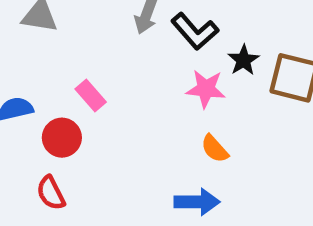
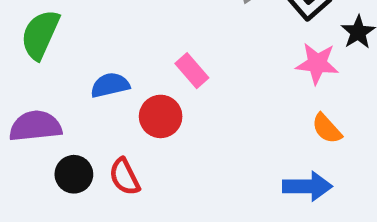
red semicircle: (51, 193) -> (124, 177), moved

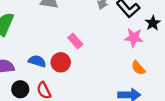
blue semicircle: (110, 85) -> (37, 61), moved, turned 30

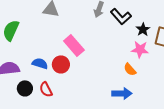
pink star: (134, 38) -> (140, 49), moved
pink rectangle: (75, 41) -> (74, 45), size x1.5

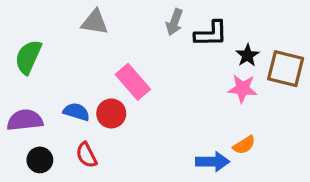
black L-shape: (121, 16) -> (211, 34), turned -50
orange semicircle: (130, 69) -> (244, 145), moved, turned -80
black circle: (25, 88) -> (40, 160), moved

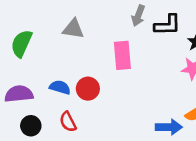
gray triangle: (95, 22) -> (73, 29), moved
pink rectangle: (133, 82) -> (122, 55), moved, turned 36

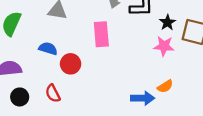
blue semicircle: (60, 87) -> (48, 48), moved

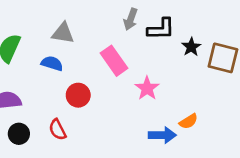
pink rectangle: (101, 34) -> (114, 61), turned -30
pink star: (164, 46) -> (147, 88), moved, turned 30
blue semicircle: (48, 48) -> (52, 63), moved

